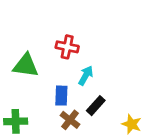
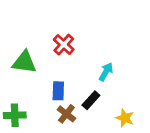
red cross: (67, 47) -> (64, 45), turned 30
cyan arrow: (86, 76) -> (106, 72), moved

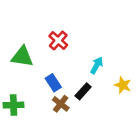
blue rectangle: (58, 91) -> (53, 83), turned -35
yellow star: (125, 118) -> (123, 85), moved

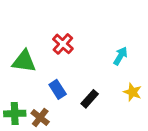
cyan arrow: (97, 65) -> (120, 56), moved
brown cross: (61, 104) -> (40, 118), moved

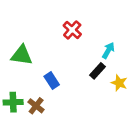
red cross: (63, 44) -> (72, 30), moved
black rectangle: (90, 99) -> (97, 71), moved

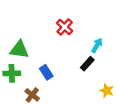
yellow star: (119, 83) -> (107, 91), moved
green cross: (13, 102) -> (12, 73), moved

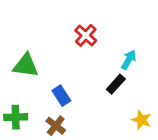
green cross: (12, 73) -> (16, 117), moved
brown cross: (32, 95) -> (56, 126), moved

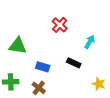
black rectangle: (116, 84) -> (74, 63), moved, turned 72
blue rectangle: (61, 96) -> (43, 67), turned -40

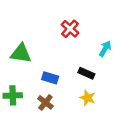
yellow star: (99, 84) -> (88, 98), moved

